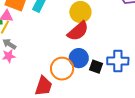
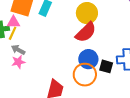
orange circle: (62, 69) -> (85, 75), moved

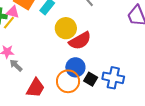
yellow circle: (87, 13) -> (66, 28), moved
gray arrow: (18, 50) -> (16, 65), moved

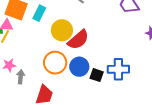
gray arrow: (16, 65) -> (21, 77), turned 64
orange circle: (68, 81) -> (55, 63), moved

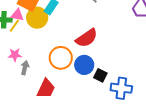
yellow circle: (62, 30) -> (37, 18), moved
blue cross: (118, 69) -> (121, 88), moved

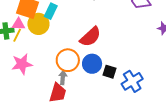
pink star: (15, 55) -> (22, 64), size x1.5
gray arrow: (25, 68) -> (63, 78), moved
blue cross: (121, 88) -> (132, 81), turned -30

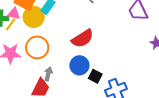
orange circle: (68, 60) -> (37, 47), moved

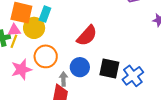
blue circle: (79, 65) -> (80, 67), moved
black square: (95, 76) -> (109, 69), size x1.5

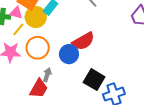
yellow line: (14, 41) -> (18, 29), moved
blue circle: (80, 67) -> (69, 54), moved

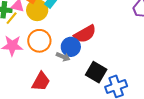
yellow line: (18, 29) -> (12, 18), moved
gray arrow: (47, 75) -> (63, 57), moved, turned 96

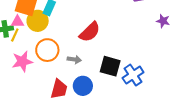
blue circle: (71, 47) -> (83, 86), moved

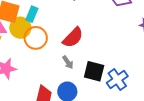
orange circle: (47, 50) -> (36, 38), moved
gray arrow: (74, 60) -> (68, 62), moved, turned 48

